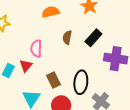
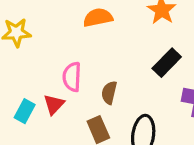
brown semicircle: (67, 37) -> (109, 93), moved

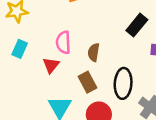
cyan rectangle: (25, 111) -> (20, 49), moved

